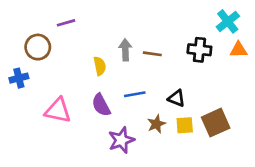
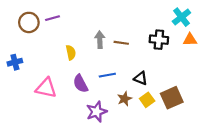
brown circle: (38, 47) -> (29, 22), moved
yellow semicircle: (100, 66) -> (71, 53), moved
yellow square: (185, 125) -> (147, 100), turned -32

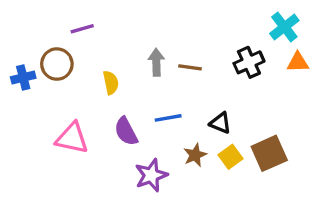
brown circle: (29, 22) -> (57, 64), moved
black cross: (159, 40) -> (249, 62), turned -30
blue cross: (15, 62) -> (23, 78), moved

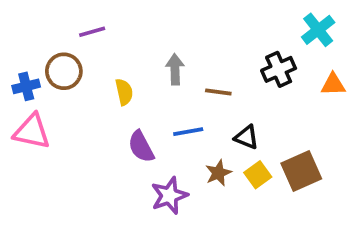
orange triangle: (298, 62) -> (333, 84), moved
brown line: (190, 67) -> (218, 92), moved
pink triangle: (72, 138) -> (32, 132), moved

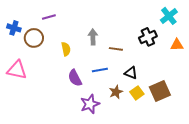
blue cross: (26, 86) -> (14, 28), moved, turned 32

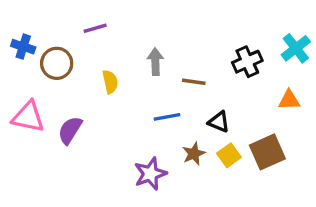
cyan cross: (169, 16) -> (296, 48), moved
purple line: (49, 17) -> (95, 28), moved
orange triangle: (177, 45) -> (289, 100), moved
purple semicircle: (75, 78) -> (70, 130), moved, turned 60

